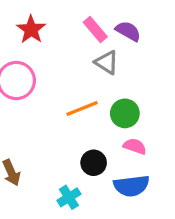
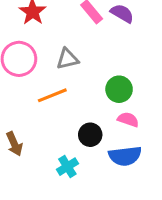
gray triangle: (107, 62) -> (67, 59), moved, turned -45
orange line: (82, 108) -> (52, 95), moved

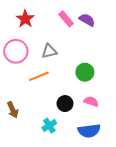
pink semicircle: (128, 120) -> (91, 101), moved
blue semicircle: (125, 156) -> (89, 131), moved

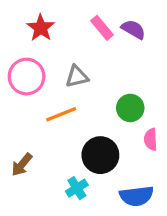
pink semicircle: (91, 101) -> (151, 139), moved, turned -112
black circle: (65, 104) -> (100, 155), size x1.5
brown arrow: (13, 110) -> (22, 165), turned 63

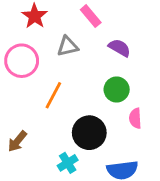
purple semicircle: (133, 29) -> (119, 48), moved
gray triangle: (77, 77) -> (68, 46), moved
orange line: (61, 114) -> (53, 95), turned -40

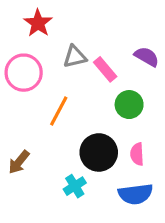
pink rectangle: (91, 16) -> (105, 69), moved
purple semicircle: (119, 48) -> (147, 57), moved
pink semicircle: (135, 118) -> (137, 154), moved

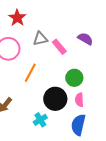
green circle: (129, 105) -> (74, 78), moved
blue semicircle: (135, 194) -> (78, 125), turned 110

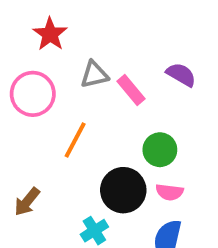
pink semicircle: (79, 100) -> (170, 192), turned -80

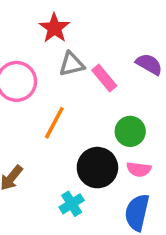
red star: (50, 34) -> (54, 28), moved

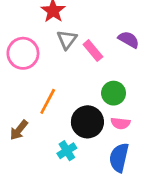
gray triangle: (72, 64) -> (67, 40), turned -40
orange line: (54, 123) -> (48, 101), moved

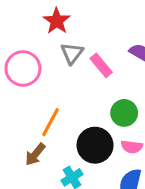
brown arrow: (19, 130) -> (35, 154), moved

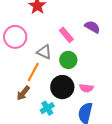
gray triangle: (72, 53) -> (44, 52), moved, turned -42
green circle: (124, 113) -> (68, 60), moved

